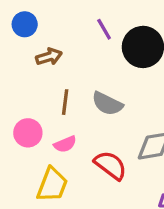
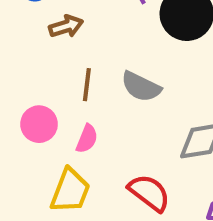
pink semicircle: (65, 144) -> (87, 139), turned -45
red semicircle: (111, 165) -> (149, 193), moved

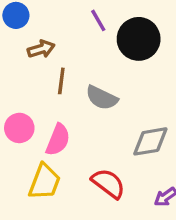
brown line: (87, 85) -> (61, 81), moved
pink semicircle: (87, 139) -> (58, 140), size x1.4

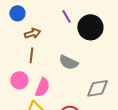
brown line: (61, 81) -> (31, 55), moved

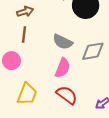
pink semicircle: (42, 87) -> (63, 68), moved
gray diamond: (97, 88) -> (93, 51), moved

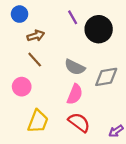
brown line: (24, 35) -> (35, 60), turned -49

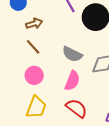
pink circle: (22, 87) -> (34, 75), moved

